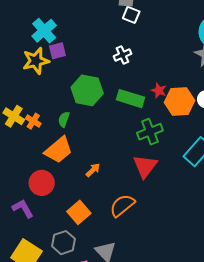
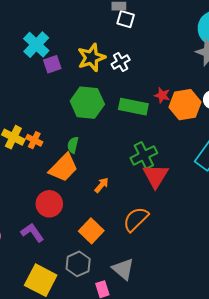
yellow star: (36, 61) -> (91, 58), moved
green semicircle: (64, 119) -> (73, 145), moved
green cross: (150, 132) -> (144, 155), moved

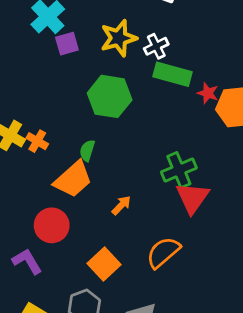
green rectangle: (133, 107) -> (173, 74), moved

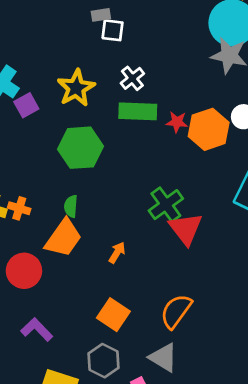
white cross: (156, 46) -> (132, 78), moved
red circle: (52, 225) -> (24, 271), moved
orange semicircle: (163, 252) -> (176, 311), moved

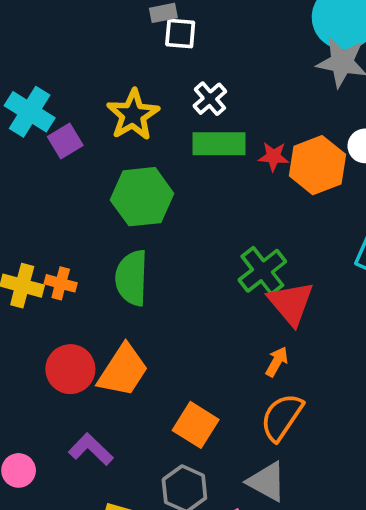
green semicircle: (71, 206) -> (132, 278), size x1.8
orange trapezoid: (63, 238) -> (123, 370), moved
orange arrow: (117, 253) -> (277, 362), moved

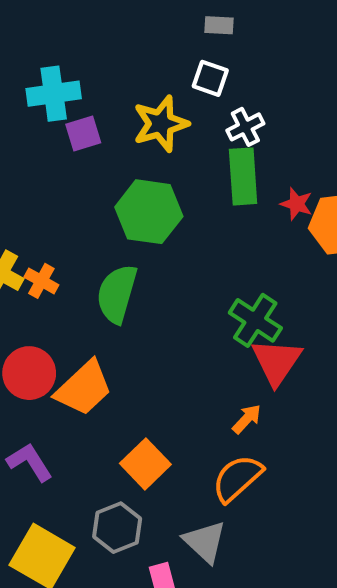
white square: (180, 34) -> (210, 78), moved
cyan cross: (30, 112) -> (54, 94), turned 36
green rectangle: (219, 144) -> (243, 176), turned 72
green cross: (262, 271) -> (255, 320), turned -33

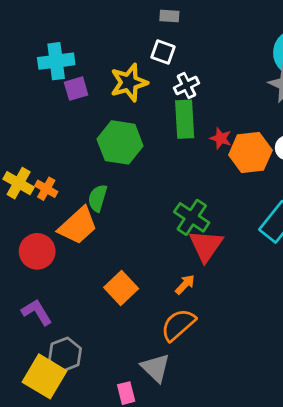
green semicircle: (117, 294) -> (98, 198), size x0.7
orange trapezoid: (84, 388) -> (78, 226), moved
orange square: (145, 464) -> (121, 288), moved
gray hexagon: (117, 528) -> (65, 354), moved

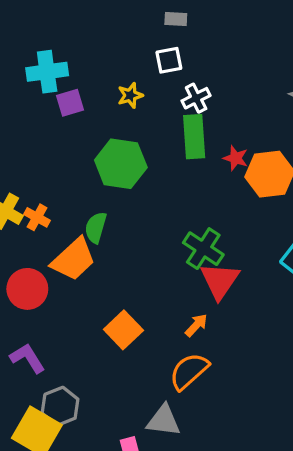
white square: (163, 52) -> (169, 60), turned -30
yellow star: (129, 83) -> (130, 95), size x0.6
gray triangle: (156, 368) -> (163, 420), turned -36

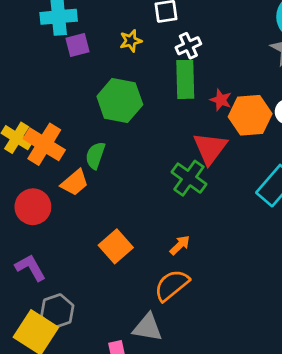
orange cross: (37, 217) -> (44, 144), size x1.8
orange trapezoid: (73, 259) -> (75, 183), size x0.7
red triangle: (220, 281) -> (210, 148), moved

